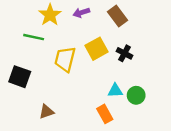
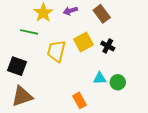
brown triangle: (46, 112) -> (22, 96), moved, size x1.6
orange rectangle: (105, 114) -> (80, 100), moved

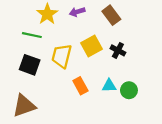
black square: (17, 66) -> (30, 65), moved
orange rectangle: (80, 100) -> (80, 86), moved

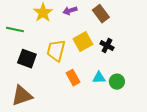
green line: (32, 35) -> (15, 30), moved

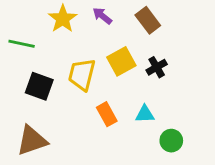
purple arrow: (70, 11) -> (102, 16), turned 56
black cross: (107, 46) -> (157, 67), turned 32
green circle: (117, 82) -> (171, 141), moved

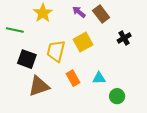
purple arrow: (102, 16) -> (79, 12), moved
black cross: (157, 67) -> (124, 38), moved
brown triangle: (32, 141) -> (39, 86), moved

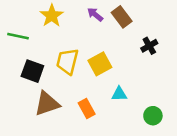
yellow square: (83, 42) -> (100, 64), moved
orange rectangle: (73, 78) -> (87, 108), moved
green circle: (117, 96) -> (153, 116), moved

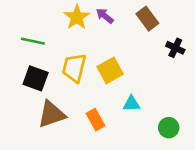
yellow star: (52, 16) -> (77, 17), moved
brown rectangle: (122, 17) -> (147, 19), moved
green line: (18, 36) -> (33, 41), moved
black cross: (149, 46) -> (175, 48), moved, turned -35

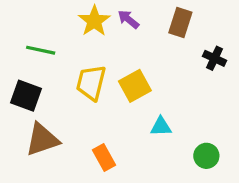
brown rectangle: (147, 19) -> (180, 23), turned 55
black square: (36, 78) -> (26, 96), moved
brown triangle: (52, 114) -> (42, 140), moved
orange rectangle: (95, 120) -> (104, 157), moved

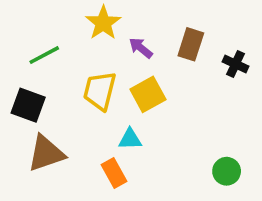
purple arrow: (128, 19) -> (141, 48), moved
brown rectangle: (180, 23) -> (191, 44), moved
green line: (41, 50) -> (44, 55), turned -40
cyan triangle: (161, 127) -> (130, 139), moved

